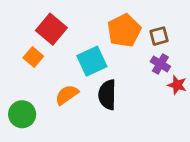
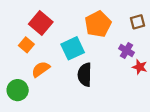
brown square: (159, 36) -> (138, 22), moved
orange semicircle: (67, 95) -> (41, 69), moved

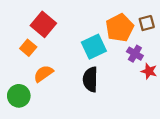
orange pentagon: (98, 24) -> (120, 28), moved
cyan square: (73, 48) -> (94, 47), moved

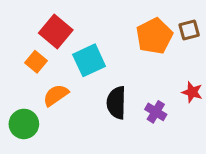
cyan square: (94, 47) -> (89, 60), moved
purple cross: (135, 54) -> (156, 112), moved

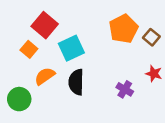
brown square: (189, 30) -> (151, 37), moved, turned -35
black semicircle: (116, 103) -> (76, 82), moved

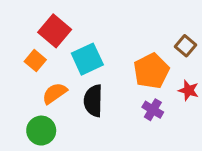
orange pentagon: (124, 29) -> (151, 71), moved
green circle: (19, 99) -> (41, 131), moved

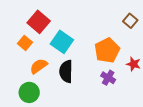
brown square: (186, 46) -> (130, 21), moved
cyan square: (87, 59) -> (62, 42), turned -30

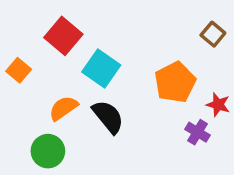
orange square: (25, 43) -> (19, 70), moved
black semicircle: (66, 71) -> (108, 117), turned 140
purple cross: (108, 78) -> (198, 132), moved

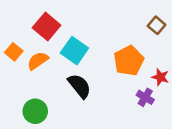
orange semicircle: (63, 108) -> (38, 61), moved

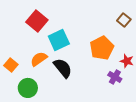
cyan square: (74, 51) -> (59, 40), turned 30
orange square: (14, 52) -> (11, 65), moved
orange semicircle: (38, 61) -> (39, 59), moved

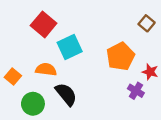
orange semicircle: (39, 59) -> (46, 69), turned 42
black semicircle: (63, 68) -> (66, 94), moved

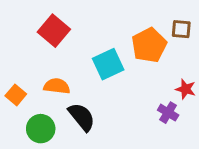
brown square: (147, 23) -> (181, 29), turned -35
cyan square: (70, 47) -> (108, 64), moved
orange pentagon: (121, 56) -> (149, 45), moved

